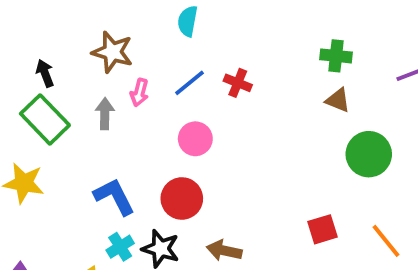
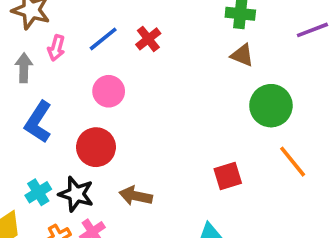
red cross: (238, 83) -> (148, 39), turned 30
blue L-shape: (114, 197) -> (38, 122), moved, turned -120
orange line: (386, 241) -> (293, 162), moved

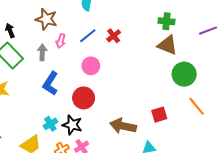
brown triangle: (242, 55) -> (168, 45), size x1.5
brown arrow: (136, 196) -> (123, 126), moved, size x1.4

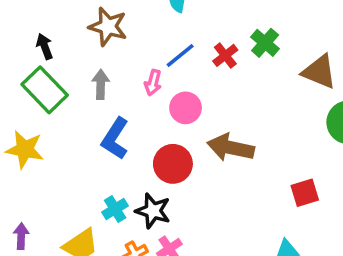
green cross: (166, 21) -> (265, 43), moved, turned 35
pink arrow: (61, 41) -> (153, 83), moved
brown arrow: (123, 126) -> (231, 148), moved

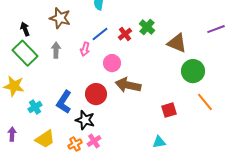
pink circle: (186, 108) -> (112, 63), moved
blue L-shape: (115, 139) -> (64, 102), moved
cyan cross: (115, 209) -> (35, 107), moved

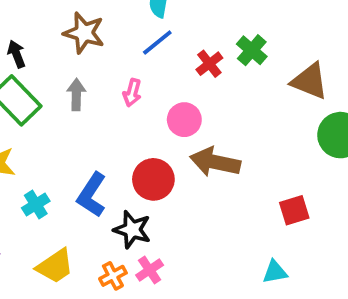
blue line: (100, 34) -> (157, 42), moved

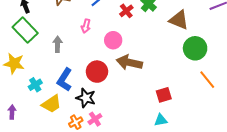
gray arrow: (76, 95) -> (58, 44), moved
red square: (294, 210) -> (164, 95), moved
yellow trapezoid: (55, 266) -> (51, 104), moved

